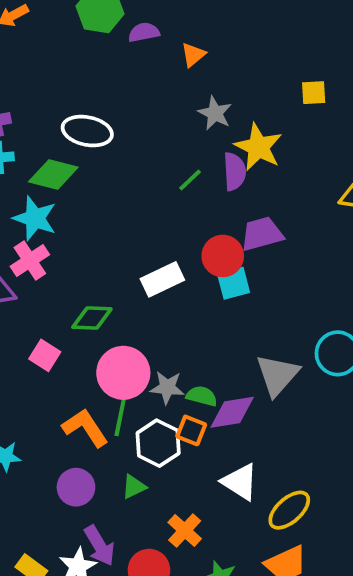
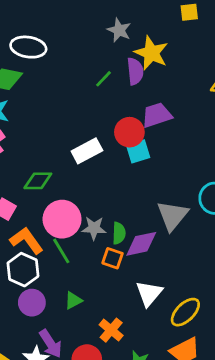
green semicircle: (202, 396) -> (119, 233), turned 80
green line: (120, 417) -> (61, 251), turned -40
orange L-shape: (85, 428) -> (27, 241), moved
white hexagon: (158, 443) -> (23, 270), moved
white triangle: (240, 482) -> (149, 293), turned 40

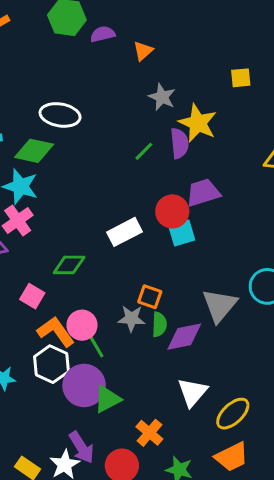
pink circle: (62, 219) -> (82, 325), moved, size x0.7
orange square: (112, 258) -> (150, 297), moved
green triangle: (73, 300) -> (107, 399), size x1.4
purple circle: (32, 303) -> (84, 385), moved, size x1.4

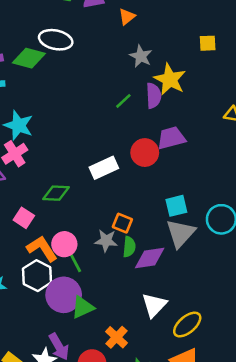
white ellipse: (60, 115) -> (56, 40), moved
green diamond: (34, 151) -> (29, 58), moved
cyan square: (182, 233) -> (176, 206), moved

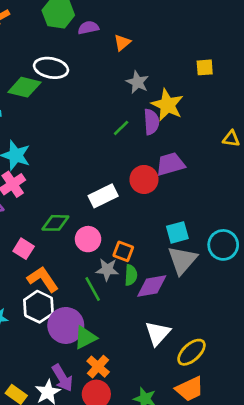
pink circle: (64, 244) -> (88, 239), moved
green line: (74, 260) -> (93, 289), moved
orange cross: (117, 337) -> (98, 367), moved

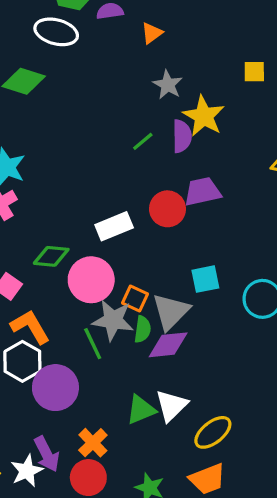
white ellipse: (51, 68) -> (56, 32), moved
pink circle: (88, 239) -> (91, 280), size x1.4
gray triangle: (182, 260) -> (171, 311), moved
gray star: (107, 270) -> (113, 320), size x1.4
green triangle: (85, 338) -> (141, 410), moved

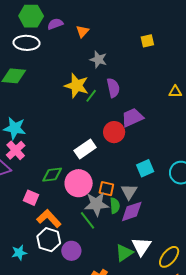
yellow star: (204, 116) -> (77, 86), moved
gray triangle: (171, 311) -> (129, 192), size x0.7
purple circle: (55, 388) -> (71, 251), size x0.7

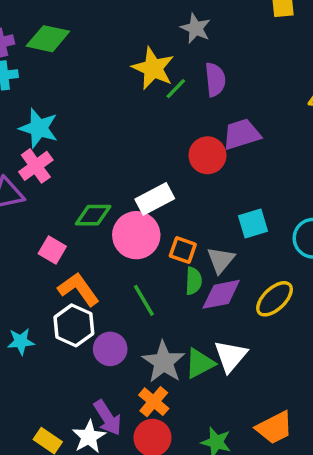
white rectangle: (85, 149) -> (155, 199), moved
gray star: (96, 204) -> (164, 362), moved, turned 30
yellow ellipse: (169, 257) -> (275, 299), moved

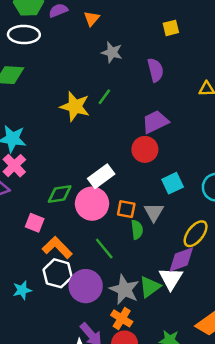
yellow star: (153, 68) -> (75, 106), moved
purple semicircle: (215, 80) -> (155, 70), moved
red circle: (207, 155) -> (145, 149), moved
purple diamond: (221, 294) -> (181, 259), moved
purple circle: (110, 349) -> (86, 286), size x1.4

